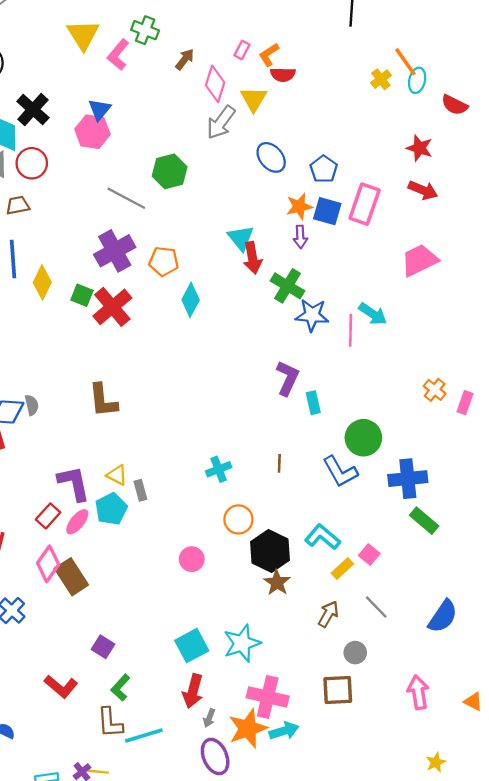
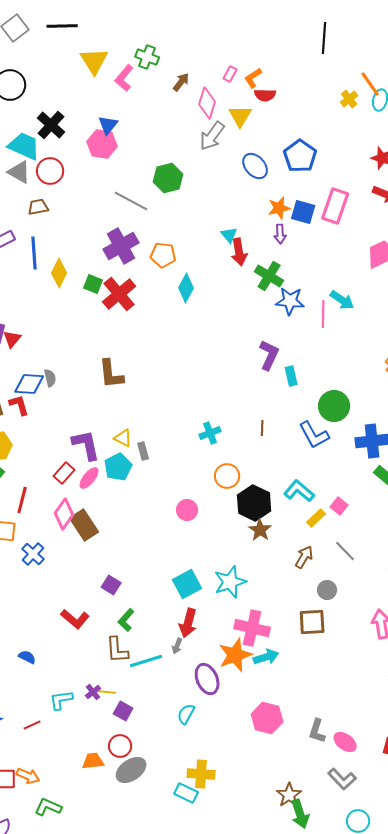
blue pentagon: (324, 169) -> (300, 156), moved, size x1.4
cyan triangle: (241, 238) -> (229, 235), size x0.7
gray arrow: (209, 718) -> (177, 646), moved

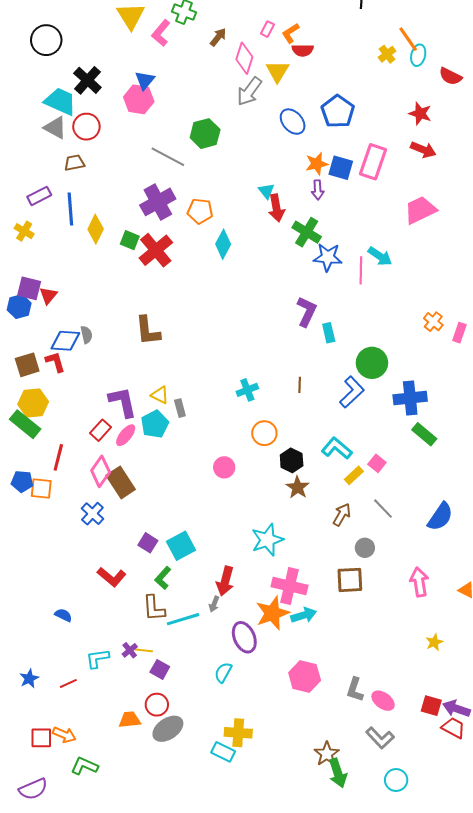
blue L-shape: (314, 435) -> (352, 392), turned -104
black hexagon: (254, 503) -> (292, 460), size x0.7
blue cross: (33, 554) -> (92, 514), moved
cyan square: (187, 584) -> (181, 546), moved

